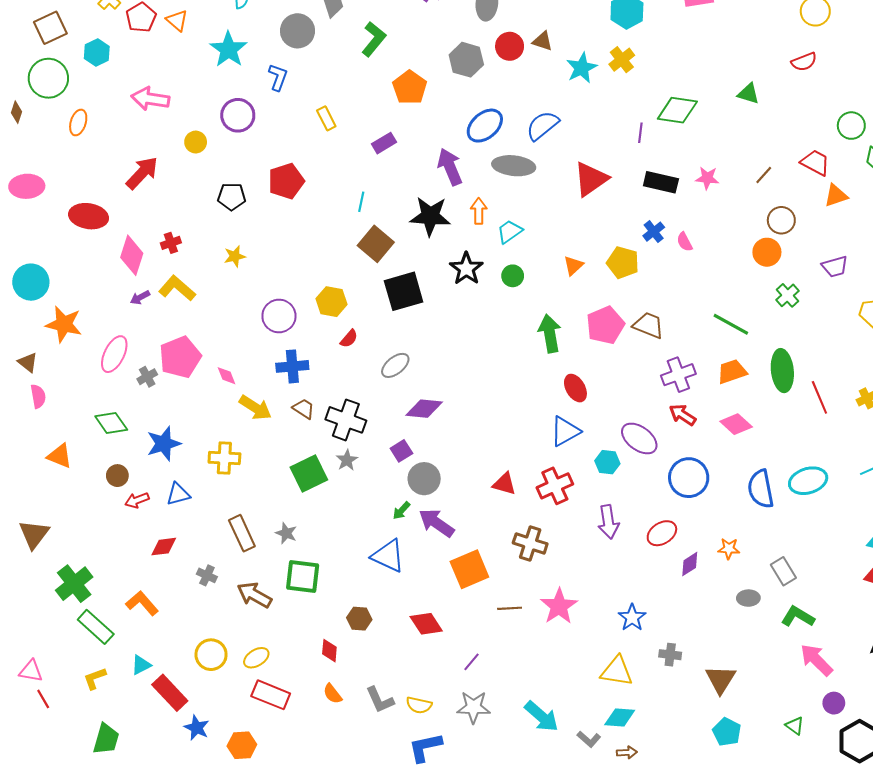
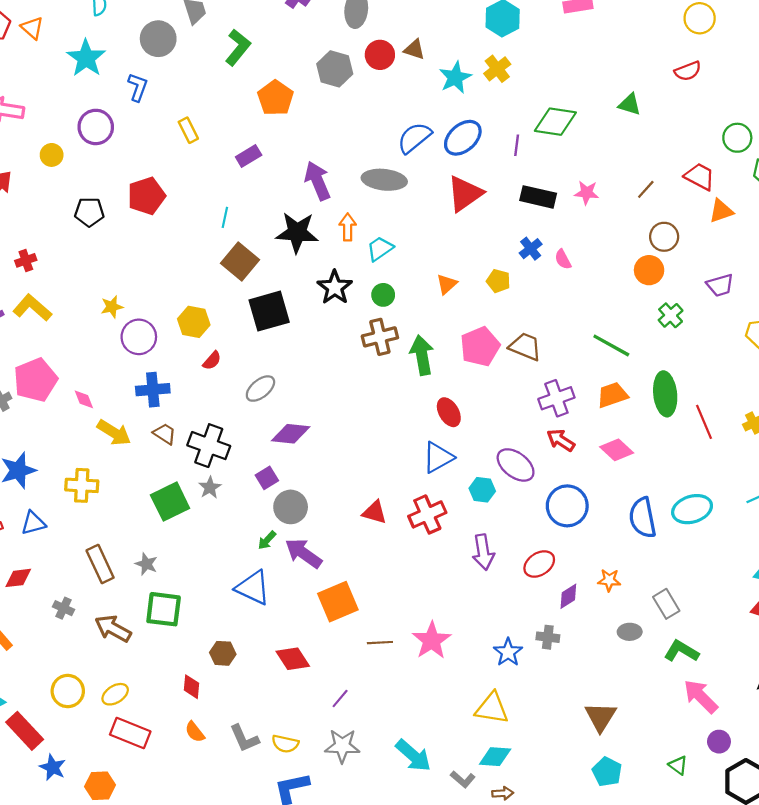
blue ellipse: (485, 126) -> (463, 138), moved
yellow star: (235, 256) -> (112, 307), moved
yellow pentagon: (623, 262) -> (498, 281), size x0.7
brown cross: (530, 543) -> (380, 337), moved, turned -32
gray cross: (670, 655) -> (548, 637), moved

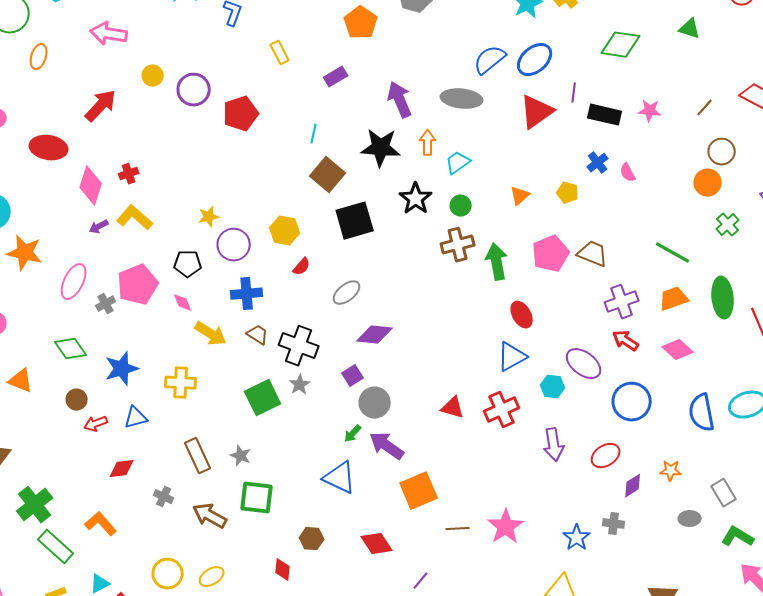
purple circle: (96, 127) -> (194, 90), moved
purple line: (517, 145) -> (574, 93), moved
black pentagon: (89, 212) -> (188, 264), moved

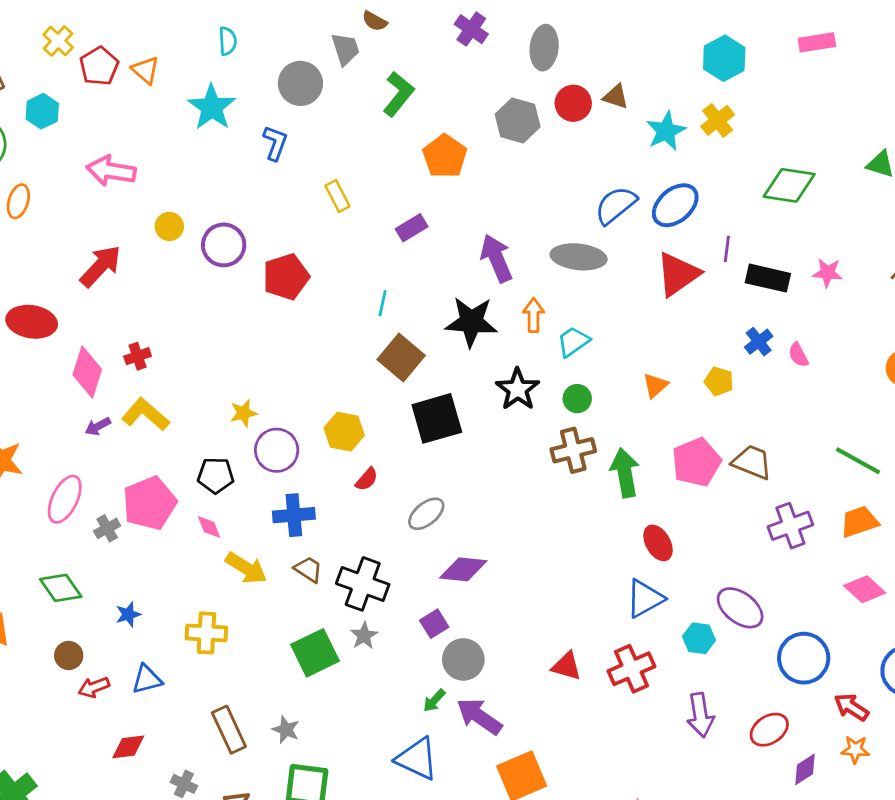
red arrow: (626, 341) -> (851, 707), moved
blue star: (122, 369) -> (128, 614), size x0.6

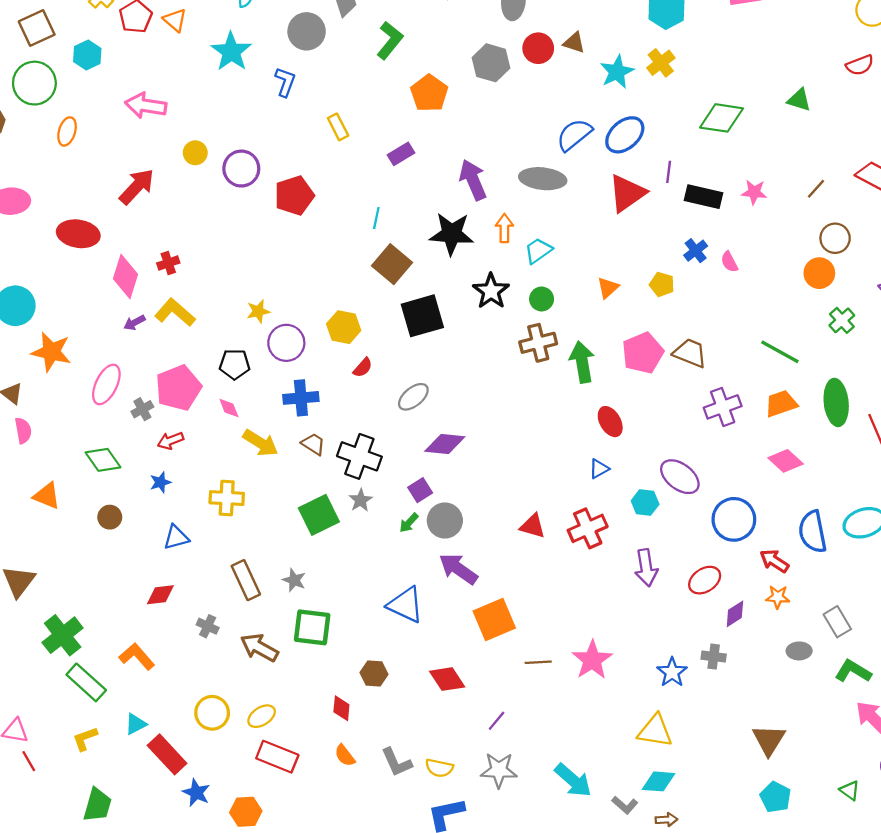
blue triangle: (645, 599) -> (599, 469), size x0.6
red arrow: (94, 687) -> (170, 441), moved
green arrow: (434, 701) -> (409, 523), moved

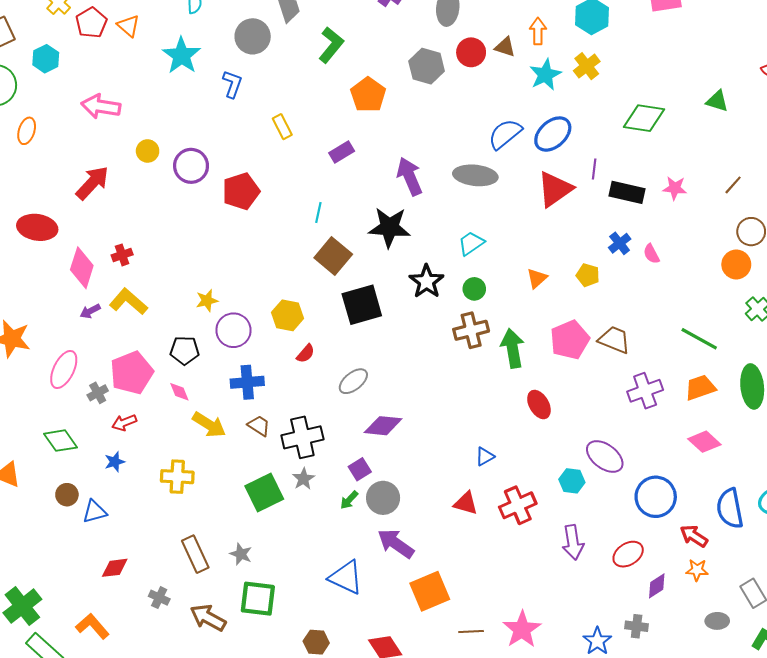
orange arrow: (504, 228) -> (538, 31), moved
black cross: (359, 456) -> (302, 437), turned -33
blue triangle: (599, 469) -> (485, 456), moved
blue triangle: (176, 537) -> (95, 512), moved

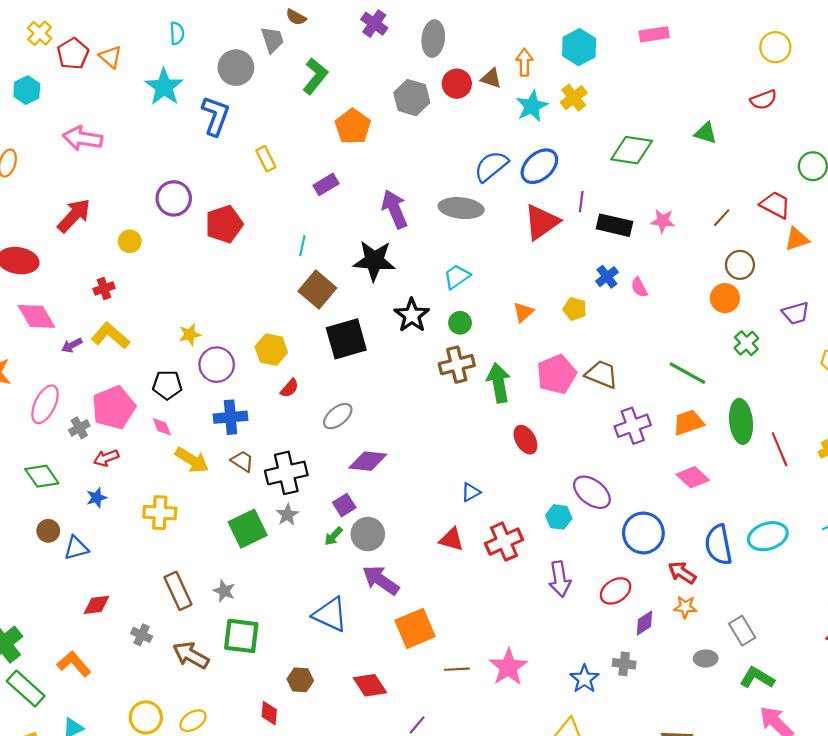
blue L-shape: (232, 84) -> (216, 116), size x1.4
yellow circle: (148, 151) -> (130, 241), moved
pink diamond: (82, 268) -> (36, 316), moved, turned -48

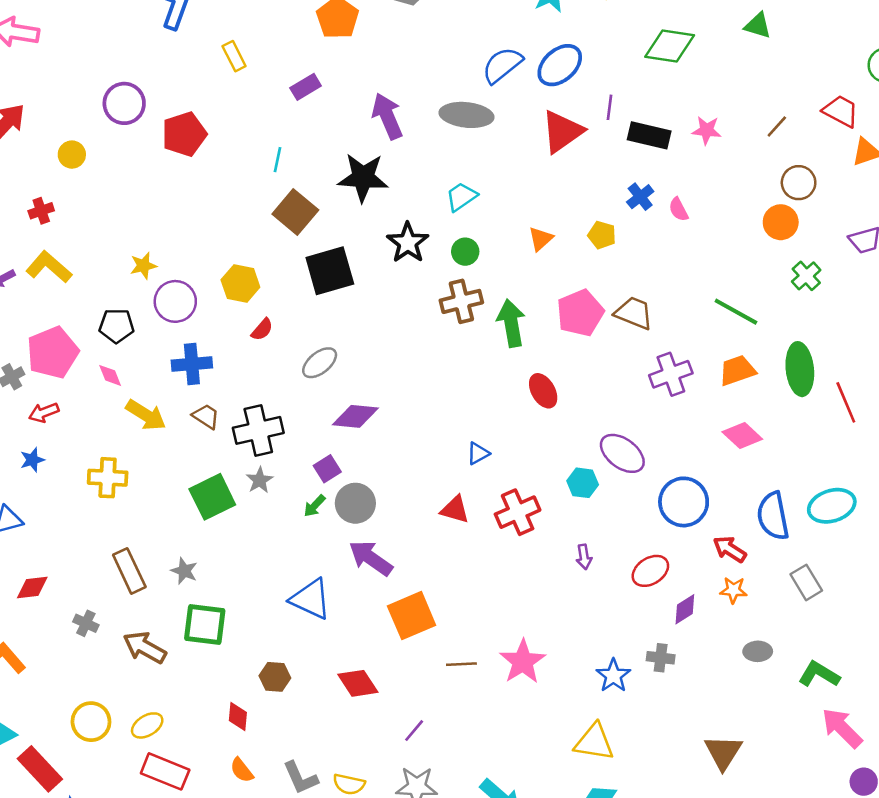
purple arrow: (560, 579) -> (584, 557), size x0.6
gray rectangle: (742, 631) -> (806, 582), moved

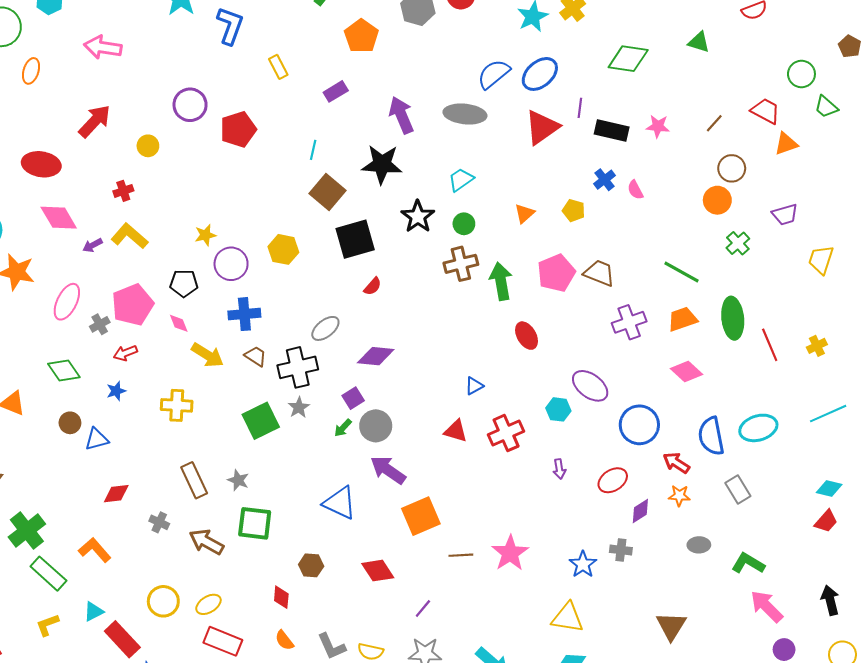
red semicircle: (262, 330) -> (373, 286), moved
gray ellipse: (320, 363) -> (325, 328), moved

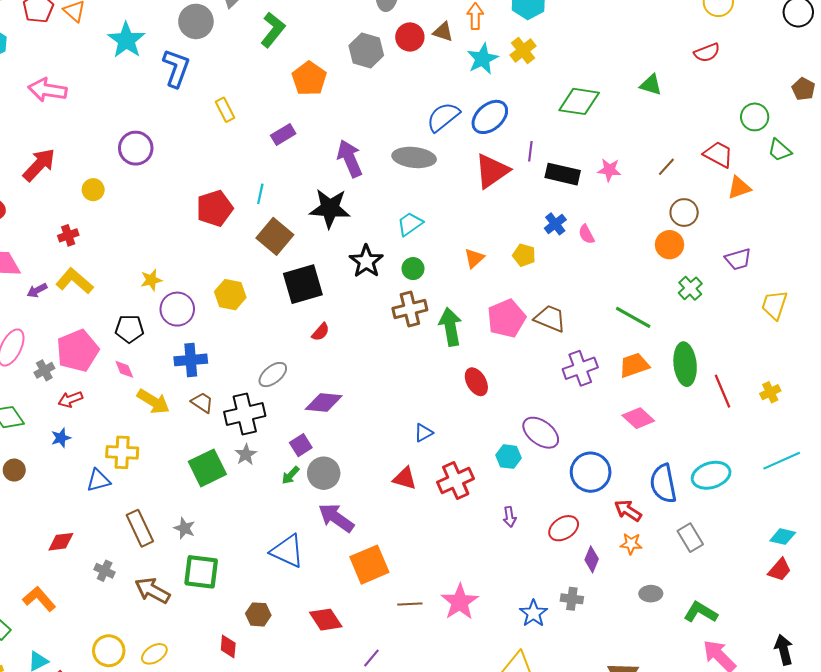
red pentagon: (238, 129) -> (215, 208), moved
blue triangle: (97, 439) -> (98, 480), moved
purple diamond: (640, 511) -> (592, 559), turned -35

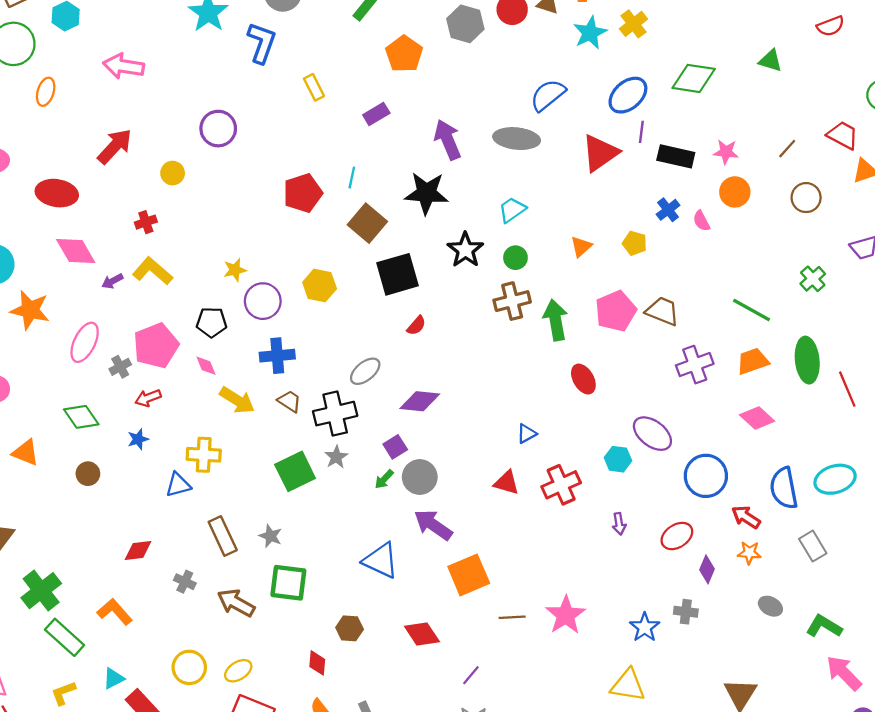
blue ellipse: (490, 117) -> (628, 95), moved
orange circle: (670, 245) -> (735, 192), moved
gray ellipse: (651, 594) -> (770, 606), turned 30

